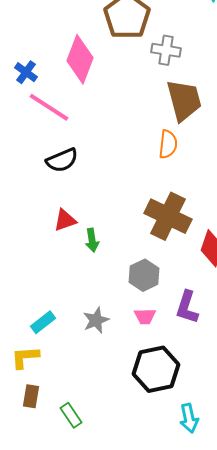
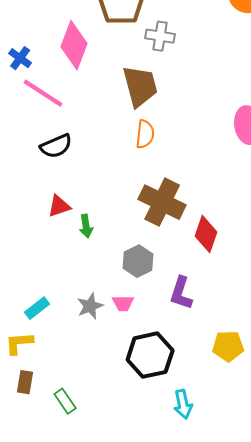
brown trapezoid: (184, 100) -> (140, 86), moved
orange semicircle: (168, 144) -> (145, 134), moved
pink trapezoid: (145, 316) -> (123, 303), moved

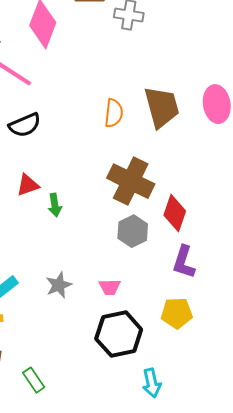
brown trapezoid: (140, 86) -> (162, 107), moved
gray hexagon: (138, 261) -> (133, 231), moved
purple L-shape: (181, 293) -> (184, 262), moved
pink trapezoid: (123, 303) -> (110, 287), moved
yellow pentagon: (228, 346) -> (177, 313), moved

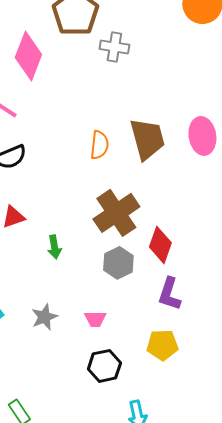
brown cross: (131, 181) -> (116, 213), turned 30
green arrow: (55, 205) -> (54, 247), moved
black hexagon: (119, 334) -> (104, 366), size x0.7

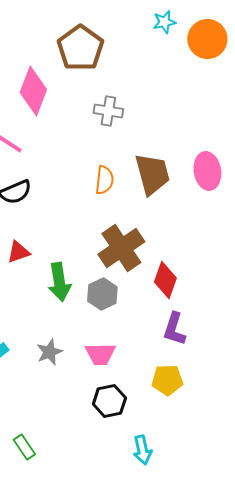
gray cross: (114, 47) -> (108, 111), moved
green arrow: (54, 247) -> (59, 282), size x1.6
gray hexagon: (118, 263) -> (102, 294), moved
pink trapezoid: (95, 319) -> (100, 354), size x1.4

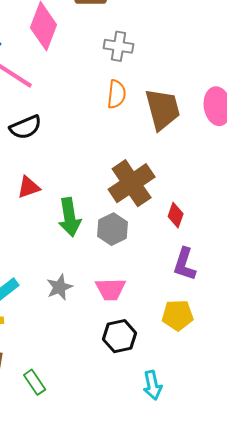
orange semicircle: (104, 180) -> (117, 94), moved
red diamond: (165, 280) -> (176, 215), size x0.7

